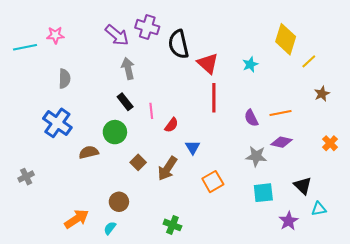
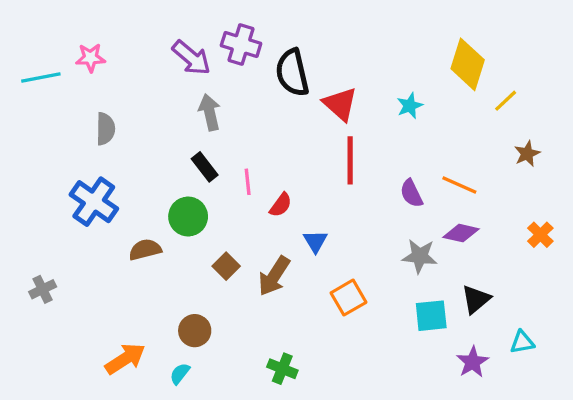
orange line: (281, 113) -> (459, 185), turned 35
black triangle: (303, 186) -> (476, 299), moved, turned 36

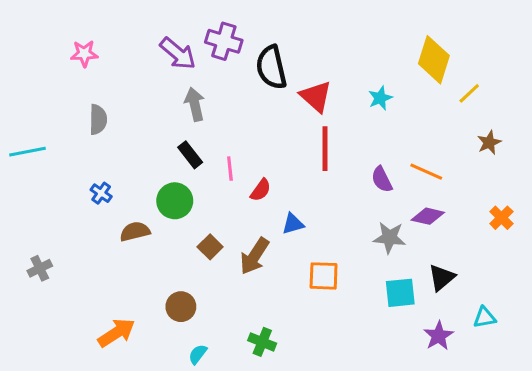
cyan line: (41, 78) -> (28, 152), moved
blue cross: (94, 202) -> (101, 193), moved, size x0.5
blue triangle: (315, 241) -> (293, 224), turned 45
orange square: (349, 298) -> (324, 276), turned 32
cyan semicircle: (180, 374) -> (198, 354), moved

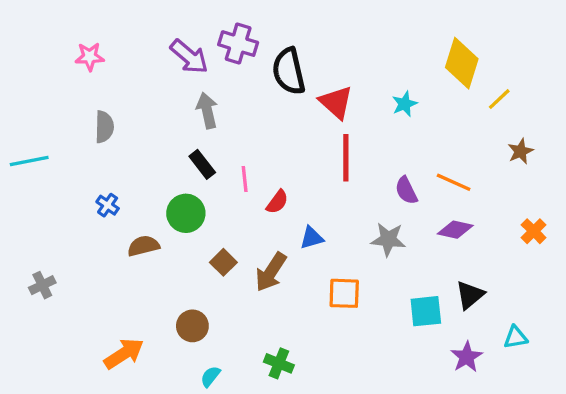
gray star: (389, 238) -> (388, 239), moved

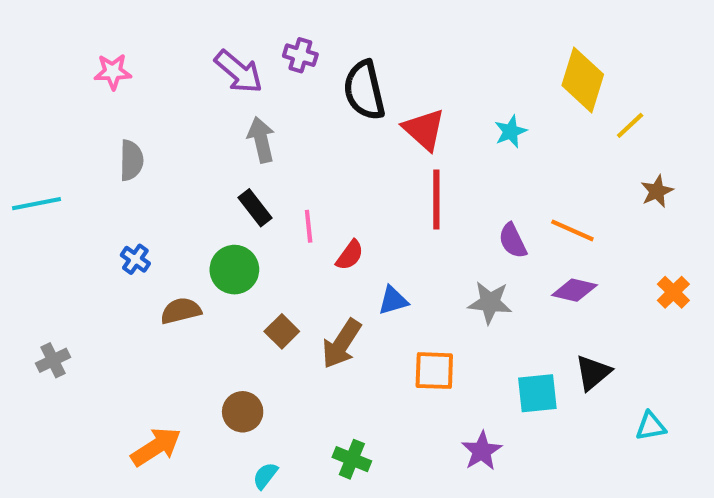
purple cross: (238, 44) -> (300, 55), size x0.7
purple star: (467, 357) -> (482, 451), moved

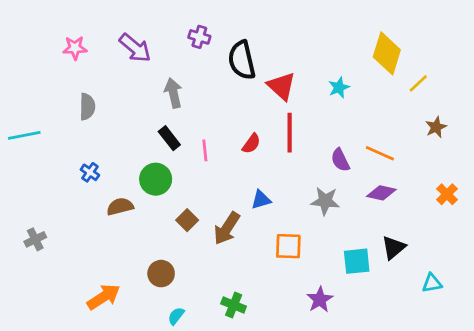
purple arrow: (238, 72) -> (135, 48), moved
red semicircle: (350, 255) -> (251, 144), moved

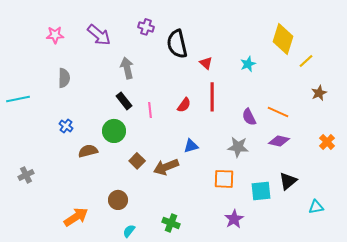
red triangle: (281, 86) -> (206, 63), size x0.6
brown arrow: (227, 228) -> (166, 167), turned 35
orange square: (288, 246) -> (224, 179), moved

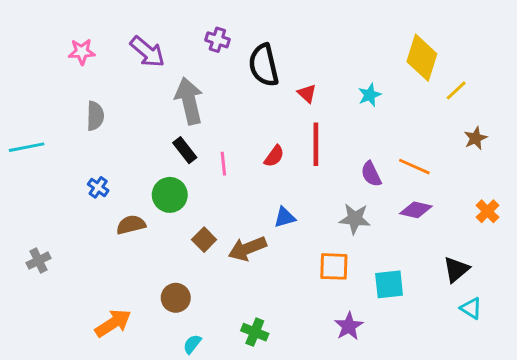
gray arrow: (127, 68) -> (189, 101), size x1.4
black triangle: (288, 181) -> (456, 269), moved
cyan triangle: (316, 207) -> (471, 308), turned 42

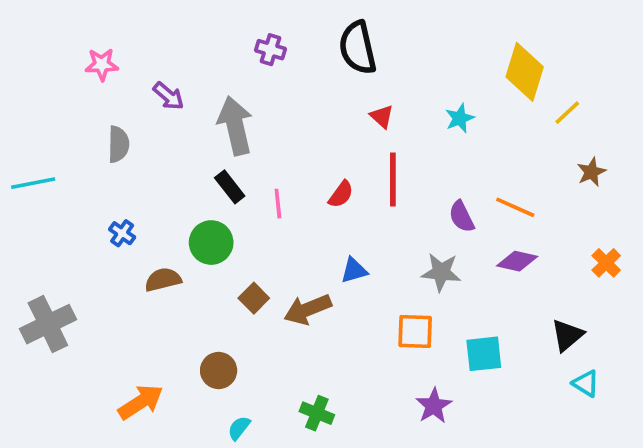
purple arrow: (147, 52) -> (168, 96), moved, size x0.7
black semicircle: (264, 65) -> (358, 48), moved
gray cross: (38, 261) -> (48, 324), size x1.8

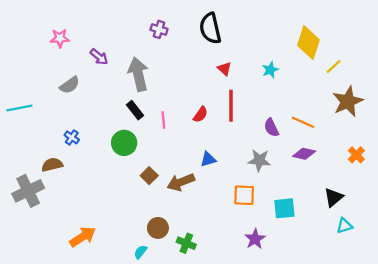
gray semicircle: (118, 144) -> (70, 85), turned 54
brown star: (591, 172) -> (348, 101), size x1.8
brown semicircle: (163, 280) -> (52, 165), moved
brown circle: (219, 370) -> (158, 228), moved
cyan triangle: (586, 383) -> (344, 226), turned -49

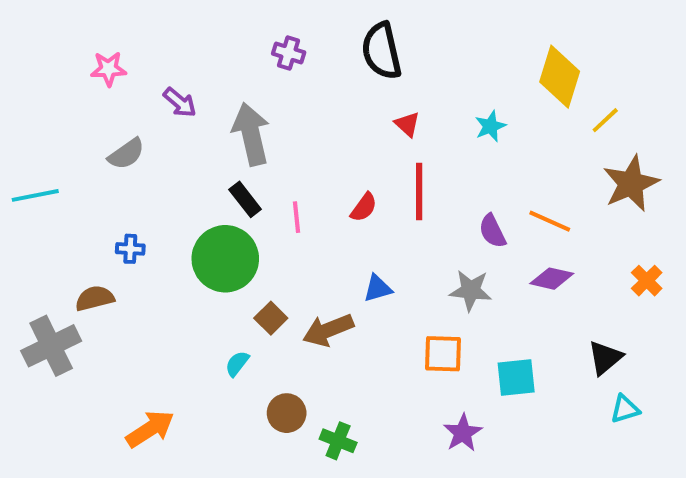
blue cross: (72, 137) -> (130, 249), turned -32
green circle: (124, 143) -> (225, 259), size x1.4
cyan semicircle: (140, 252) -> (237, 364), moved

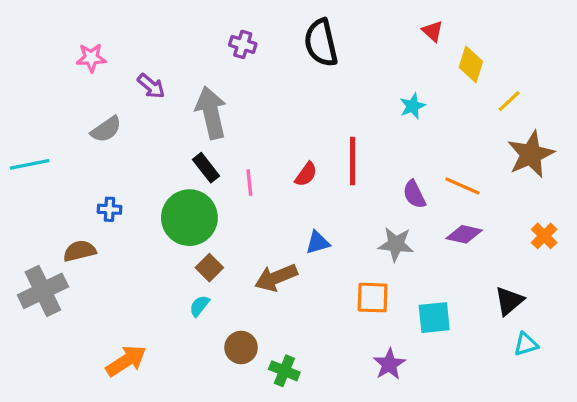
yellow diamond: (560, 77) -> (471, 64), size x0.7
red triangle: (407, 124) -> (433, 31), moved
brown square: (271, 318) -> (209, 268), moved

